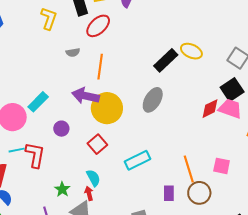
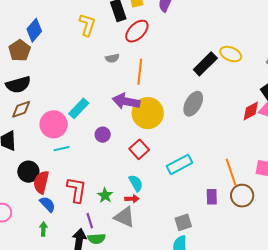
cyan line: (17, 150) -> (62, 149), moved
red L-shape: (35, 155) -> (77, 190), moved
red arrow: (89, 193) -> (132, 199), turned 104

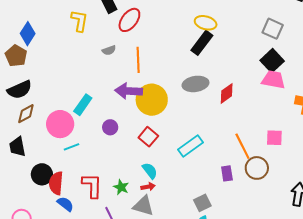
yellow ellipse: (231, 54) -> (206, 23), moved
gray ellipse: (193, 104) -> (195, 84), turned 60
red diamond: (251, 111) -> (227, 93), moved

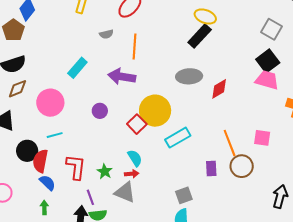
yellow circle: (152, 100) -> (155, 111), moved
cyan rectangle: (83, 105) -> (77, 68), moved
cyan line: (71, 147) -> (55, 135), moved

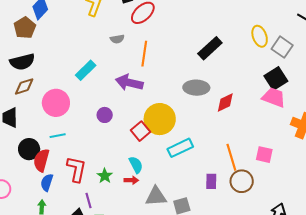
yellow ellipse: (205, 16) -> (260, 36), moved, turned 45
blue semicircle: (47, 183) -> (47, 182), turned -120
gray triangle: (125, 192) -> (156, 196), moved, turned -30

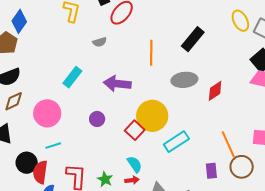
orange line: (144, 54) -> (151, 53), moved

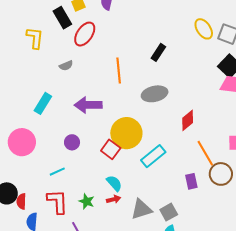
black rectangle: (193, 39) -> (158, 52), size x0.7
red diamond: (215, 91) -> (188, 120), moved
cyan line: (53, 146) -> (57, 172), moved
red semicircle: (40, 172) -> (21, 201), size x0.7

